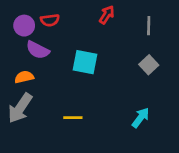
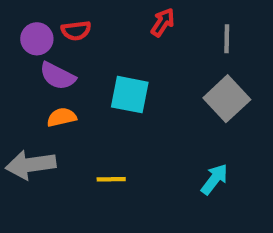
gray square: (149, 65) -> (227, 99), size x1.5
orange semicircle: (24, 77) -> (62, 117), moved
gray arrow: (20, 108) -> (31, 165), turned 48

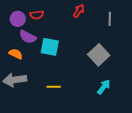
cyan square: (130, 95) -> (50, 47), moved
gray square: (227, 99) -> (99, 55), moved
orange semicircle: (62, 117) -> (16, 54), moved, turned 40

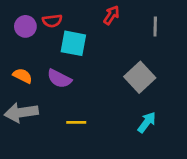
purple semicircle: (28, 37) -> (59, 79), moved
cyan square: (50, 47) -> (73, 43), moved

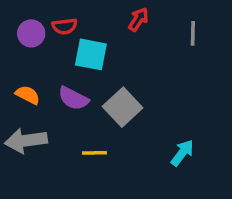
gray square: (140, 77) -> (123, 107), moved

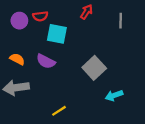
gray square: (123, 107) -> (94, 68), moved
yellow line: (94, 153) -> (59, 111), moved, turned -32
cyan arrow: (182, 153) -> (114, 95), turned -147

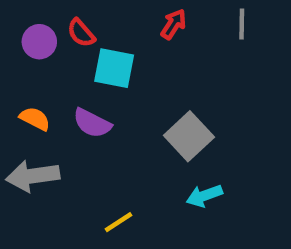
red semicircle: (40, 16) -> (81, 33), turned 56
gray line: (121, 21) -> (242, 24), moved
cyan arrow: (114, 95) -> (204, 196), moved

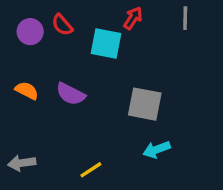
cyan square: (114, 68) -> (106, 43), moved
gray square: (189, 136) -> (145, 104), turned -36
gray arrow: (33, 176) -> (22, 163), moved, size x0.7

